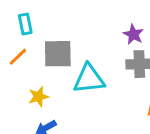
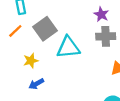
gray square: (58, 54) -> (45, 29), turned -35

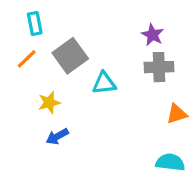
cyan triangle: (68, 47) -> (104, 83), size x0.7

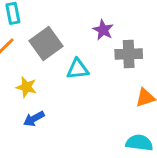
purple star: (153, 35) -> (103, 30), moved
yellow star: (49, 103) -> (26, 87), turned 30

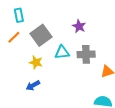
gray cross: (129, 54) -> (86, 54), moved
yellow star: (26, 87) -> (36, 62), moved

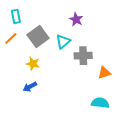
purple star: (79, 26) -> (76, 19), moved
cyan triangle: (62, 52) -> (63, 42), moved, turned -35

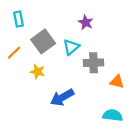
orange line: (11, 39) -> (14, 53), moved
orange triangle: (104, 73) -> (117, 82), turned 32
blue arrow: (30, 87) -> (62, 97), moved, size x1.5

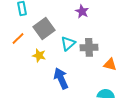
cyan triangle: (71, 47) -> (68, 43), moved
blue arrow: (62, 97) -> (61, 78), turned 95

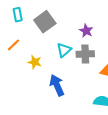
purple star: (82, 11) -> (86, 31), moved
gray square: (44, 28) -> (45, 22), moved

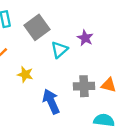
cyan triangle: (64, 50) -> (59, 50), moved
gray cross: (85, 54) -> (84, 86), moved

